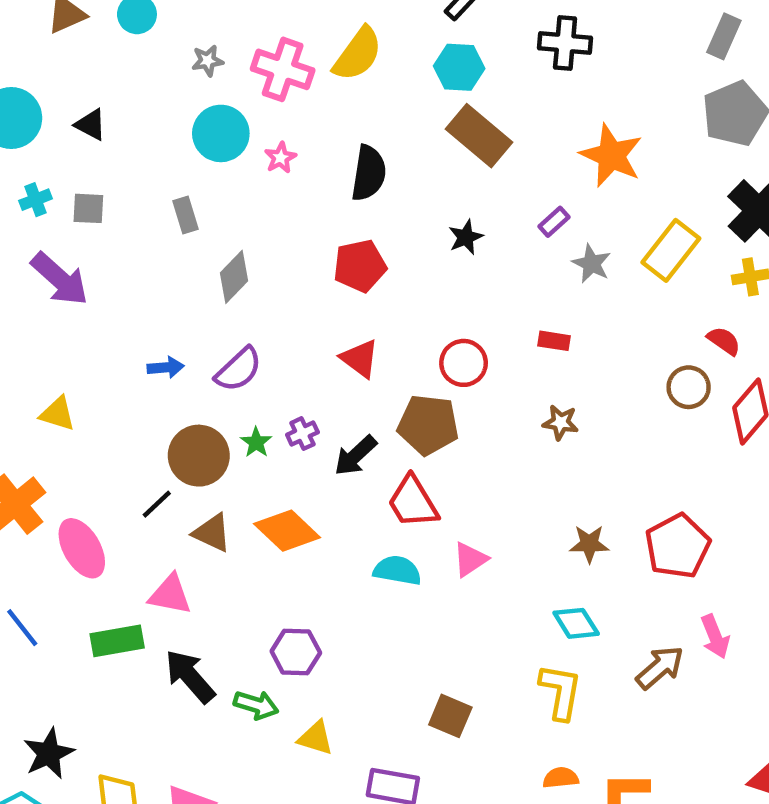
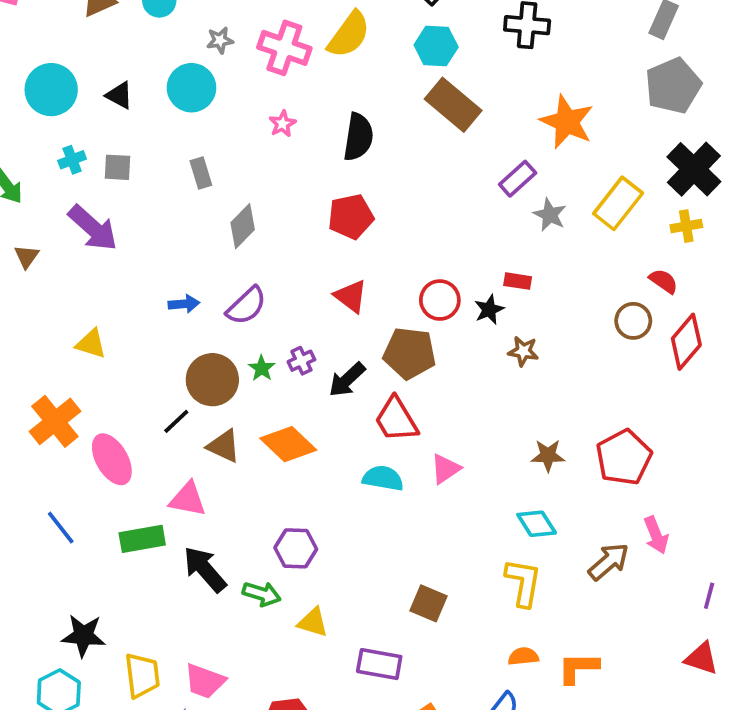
cyan circle: (221, 133) -> (191, 88), moved
purple rectangle: (554, 222) -> (518, 179), size x1.4
black star: (466, 237) -> (489, 310), moved
black star: (49, 753) -> (83, 636), turned 30

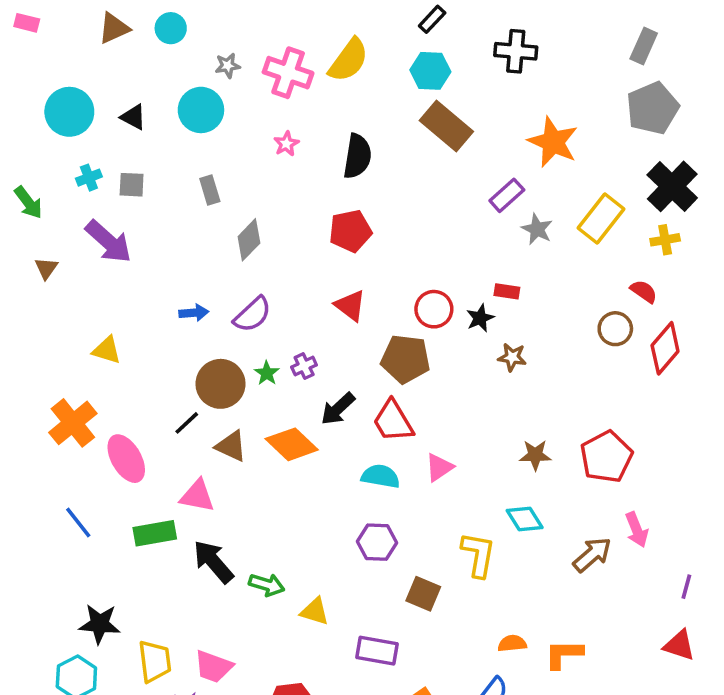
black arrow: (347, 380) -> (338, 409), moved
purple hexagon: (296, 548) -> (377, 542), moved
yellow L-shape: (523, 583) -> (478, 555), moved

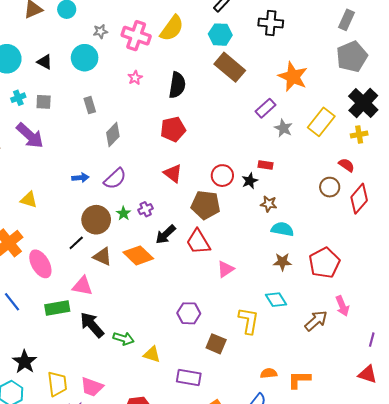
cyan semicircle: (381, 476) -> (282, 229), moved
black star: (100, 624) -> (25, 362), turned 30

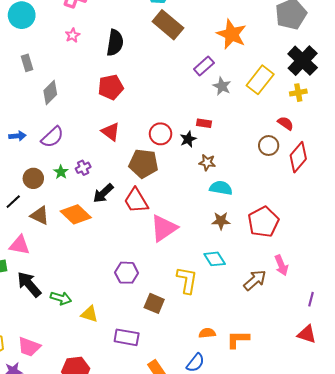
brown circle: (96, 220) -> (33, 178), size x0.7
pink triangle: (226, 269) -> (164, 228), size x1.6

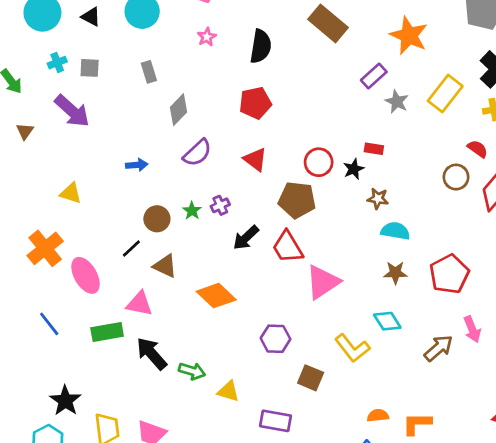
purple semicircle: (52, 137) -> (197, 153), moved
orange diamond: (76, 214) -> (216, 296), moved
yellow L-shape: (187, 280) -> (352, 348), turned 132

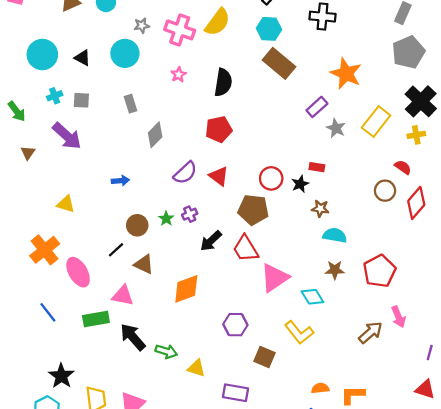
purple semicircle: (197, 153) -> (185, 173), moved
orange diamond: (216, 296) -> (186, 289), turned -64
cyan diamond: (387, 321) -> (312, 297), moved

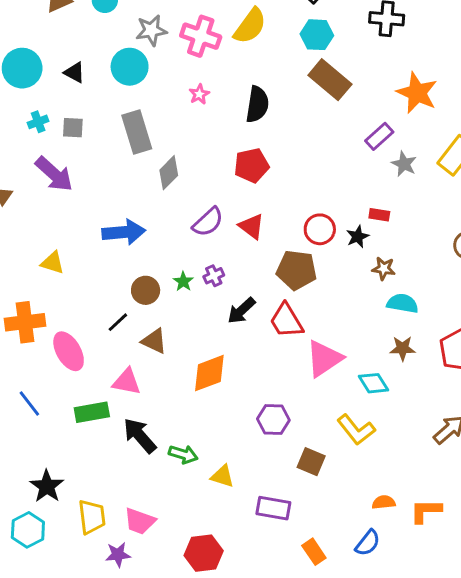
gray star: (142, 25) -> (151, 30), size x1.5
gray rectangle: (131, 104) -> (137, 132), size x1.8
blue arrow: (120, 181) -> (124, 232), size x1.8
orange cross: (45, 250) -> (25, 322), turned 32

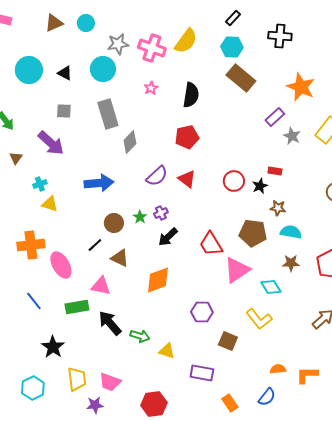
cyan cross: (38, 122) -> (40, 184), moved
brown pentagon: (297, 270) -> (253, 233), moved
black arrow: (241, 311) -> (168, 237), moved
black star: (47, 486) -> (53, 347), moved

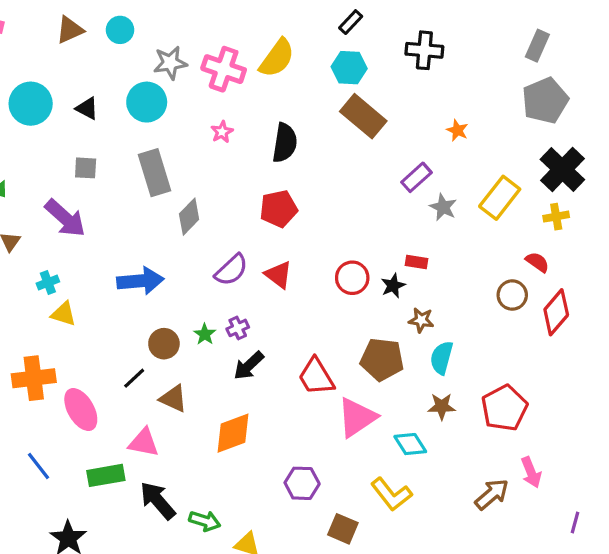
orange star: (301, 87) -> (457, 130), size x0.5
cyan semicircle: (291, 232) -> (442, 358), turned -85

